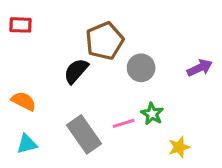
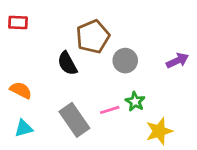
black semicircle: (76, 71) -> (67, 63), turned -70
yellow star: (179, 147) -> (159, 131), size x1.4

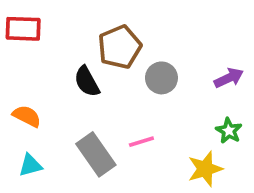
red rectangle: (18, 22) -> (23, 29), size x1.4
green star: (135, 102) -> (229, 131), moved

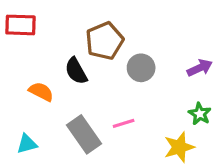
orange semicircle: (27, 116) -> (41, 92), moved

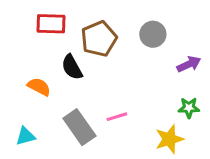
red rectangle: (21, 25) -> (51, 24), moved
gray circle: (141, 68) -> (153, 34), moved
green star: (200, 114) -> (189, 108), turned -30

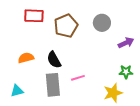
black semicircle: (72, 67) -> (54, 60), moved
orange semicircle: (39, 87) -> (26, 58), turned -42
gray rectangle: (79, 127) -> (53, 85), turned 30

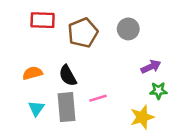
purple arrow: (126, 43) -> (151, 67), moved
cyan triangle: (17, 91) -> (36, 108), moved, turned -40

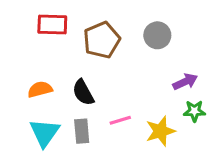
gray rectangle: (67, 107) -> (82, 131), size x0.7
cyan triangle: (36, 108) -> (45, 133), size x1.5
yellow star: (142, 117) -> (160, 131), moved

